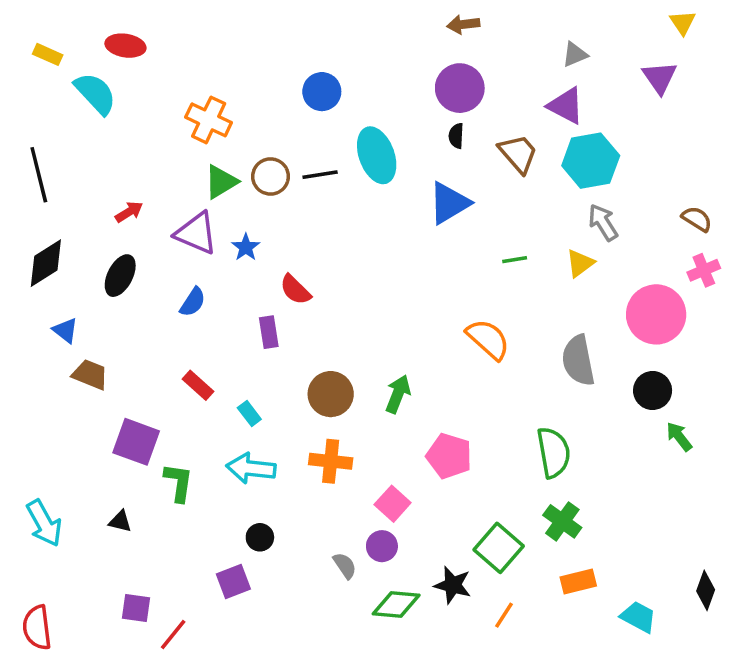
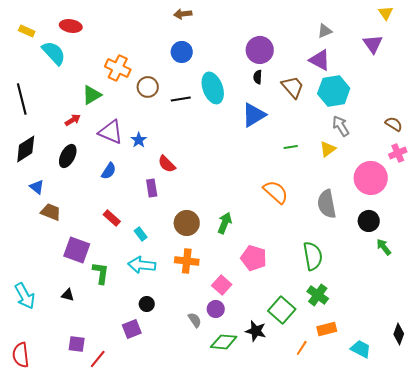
brown arrow: (463, 24) -> (183, 14), moved
brown circle: (271, 176) -> (148, 87), moved
green triangle: (221, 182) -> (92, 95), moved
orange line: (504, 615) -> (302, 348), moved

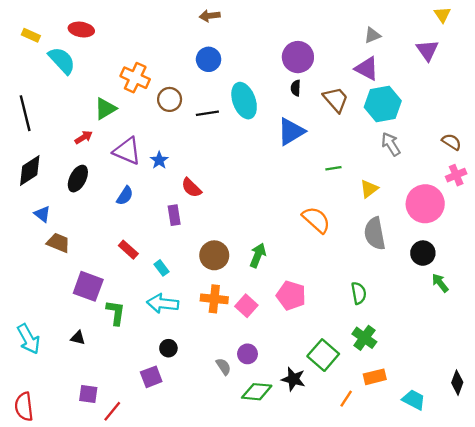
yellow triangle: (328, 149) -> (369, 189), moved
green semicircle: (313, 256) -> (359, 293), size x0.7
pink square: (222, 285) -> (246, 306), moved

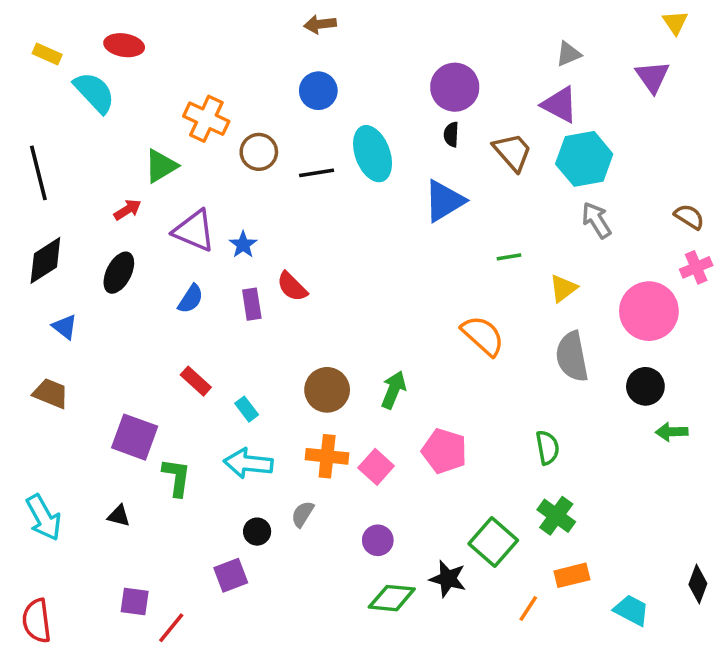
purple rectangle: (174, 215) -> (252, 304), moved
brown trapezoid: (58, 243) -> (51, 393), moved
green arrow: (440, 283) -> (672, 432), turned -54
gray semicircle: (223, 367) -> (303, 514), moved, turned -114

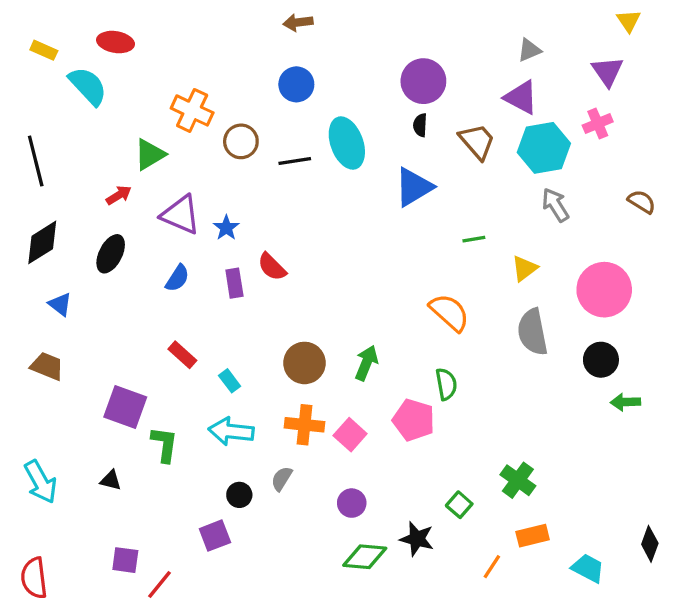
pink cross: (696, 267) -> (598, 123), moved
green semicircle: (547, 448) -> (446, 384), moved
green square: (493, 542) -> (459, 505), size x0.6

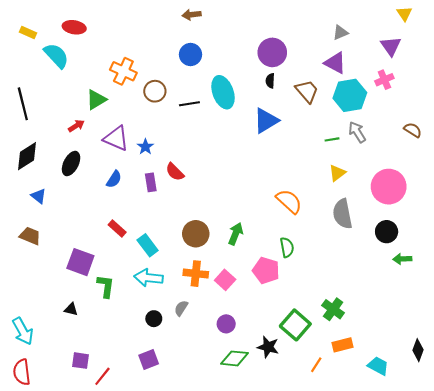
green line: (474, 239) -> (332, 139), moved
cyan rectangle: (230, 381) -> (148, 245), size x1.5
cyan arrow: (41, 482) -> (23, 331), moved
green square: (459, 505) -> (295, 325), size x1.8
purple square: (215, 536) -> (149, 360), moved

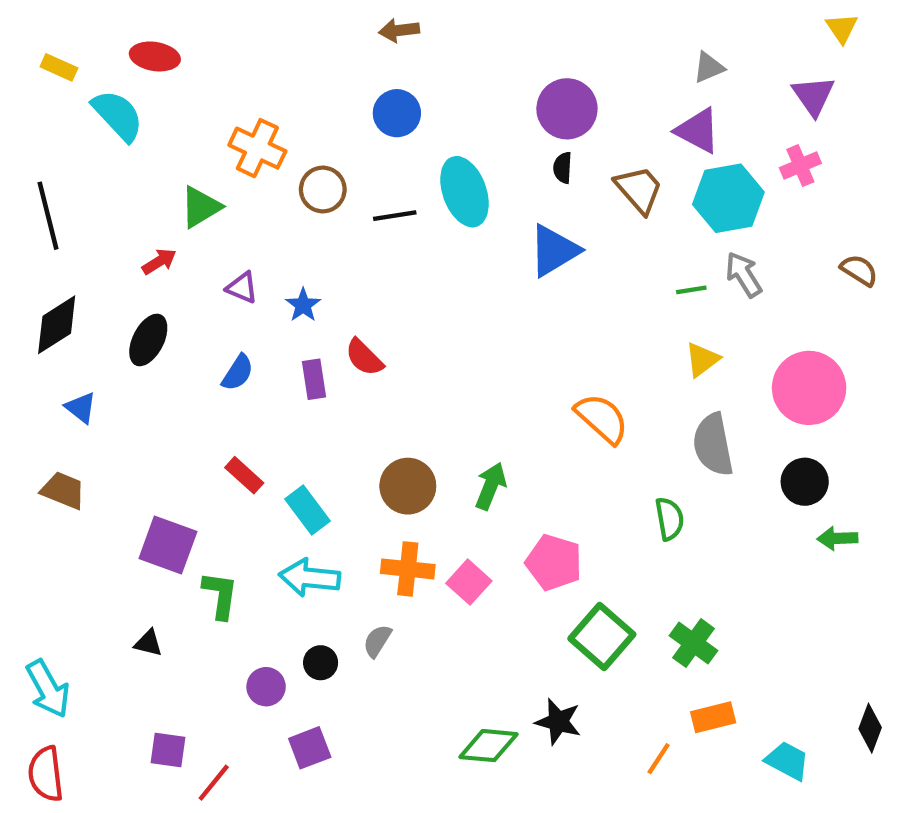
purple triangle: (116, 138) -> (242, 288), size x0.6
green semicircle: (287, 247) -> (669, 519), moved
purple circle: (226, 324) -> (266, 687), moved
green square: (295, 325) -> (602, 637), moved

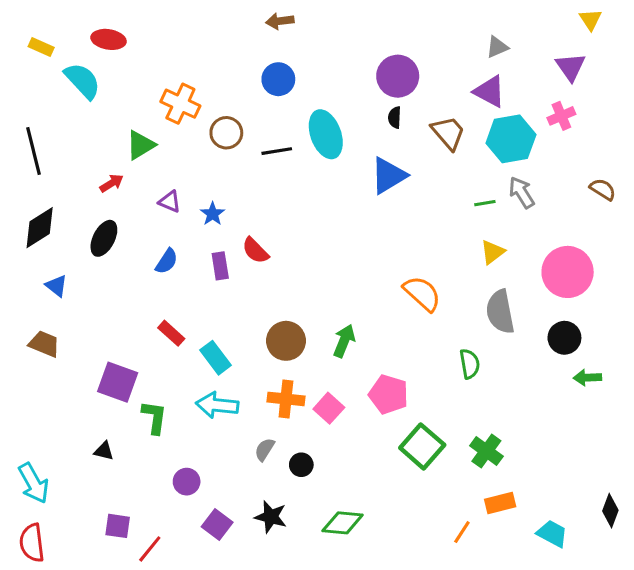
black circle: (321, 663) -> (301, 465), moved
black star: (558, 722) -> (271, 517), moved
purple square: (310, 748) -> (217, 524), turned -32

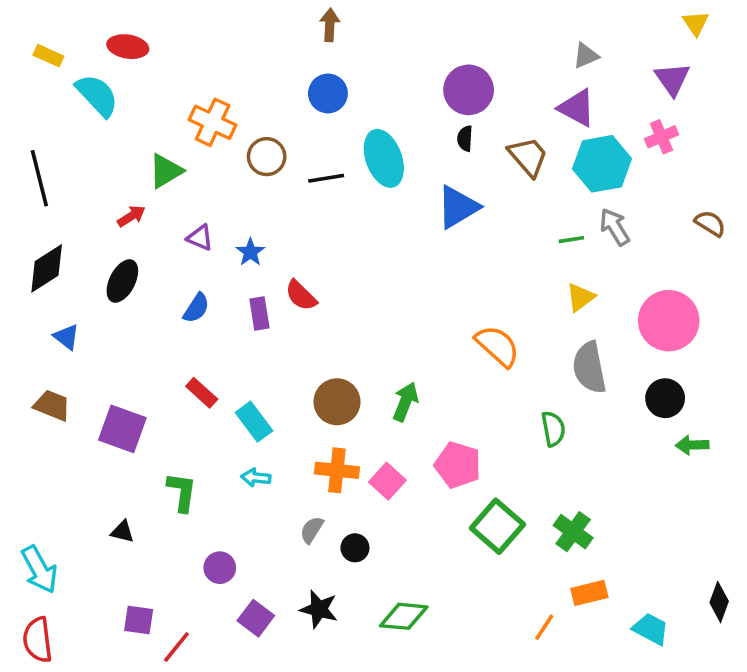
brown arrow: (280, 21) -> (330, 25), turned 100
purple square: (118, 382) -> (122, 429), moved
cyan arrow: (217, 405) -> (256, 478), size x0.6

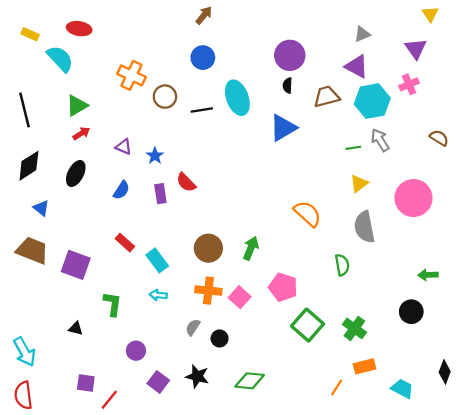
brown arrow: (330, 25) -> (204, 15), turned 36
brown trapezoid: (528, 157) -> (327, 97), turned -64
green triangle: (166, 171) -> (77, 106), moved
black circle: (665, 398) -> (411, 312), moved
brown trapezoid: (52, 405) -> (32, 250), size x1.4

